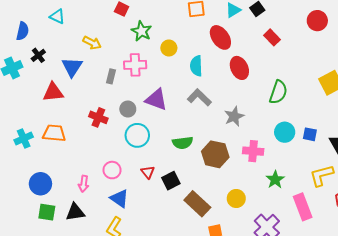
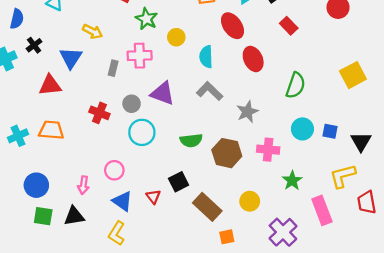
red triangle: (148, 172) -> (153, 197), moved

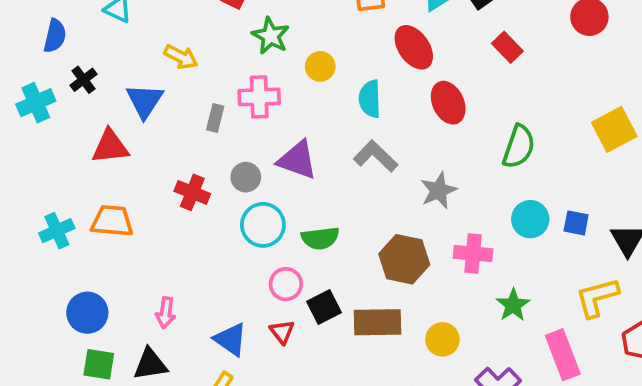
green semicircle: (191, 140) -> (320, 238), moved
pink circle: (114, 170) -> (286, 284), moved
brown rectangle: (207, 207) -> (378, 322), moved, turned -44

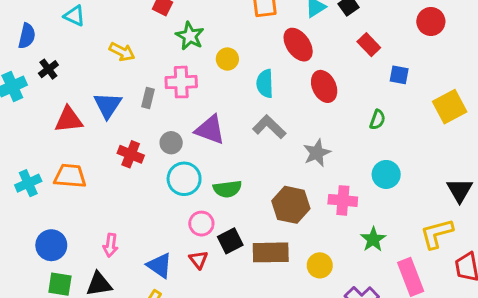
blue triangle: (145, 101) -> (108, 105), moved
green semicircle: (519, 147) -> (377, 120), size x0.6
blue square: (576, 223) -> (399, 75), moved

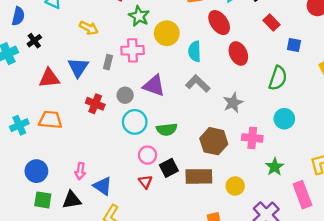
yellow circle: (227, 59) -> (167, 33), size x1.5
green semicircle: (377, 120) -> (278, 78), size x1.6
blue triangle: (160, 265) -> (103, 186), moved

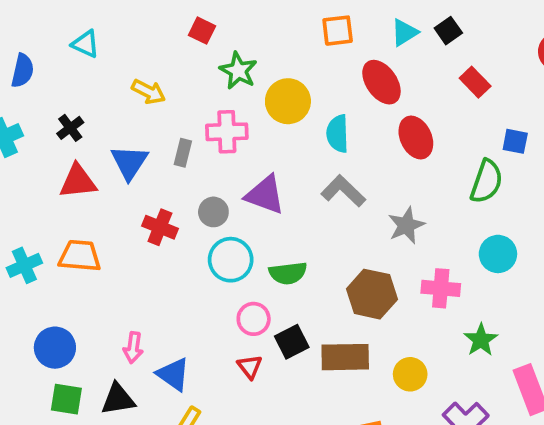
black cross: (34, 41) -> (70, 128), moved
blue square: (294, 45) -> (515, 141), moved

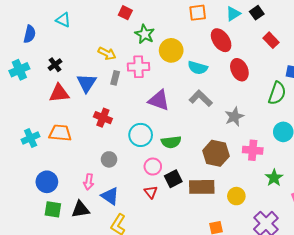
yellow arrow: (149, 92) -> (107, 53), moved
cyan semicircle: (338, 134) -> (198, 68), turned -72
gray circle: (213, 212) -> (109, 159), moved

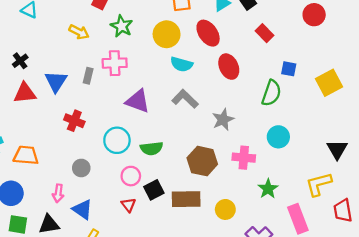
yellow circle: (171, 50) -> (167, 34), moved
yellow arrow: (107, 53) -> (79, 32), moved
orange trapezoid: (60, 133) -> (26, 155), moved

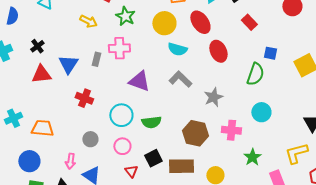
pink circle: (131, 176) -> (122, 146), moved

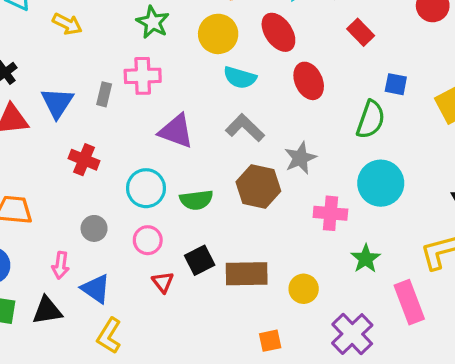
yellow arrow: (88, 21) -> (67, 24), moved
cyan circle: (261, 112) -> (381, 183), size x1.4
brown hexagon: (195, 133) -> (258, 187), moved

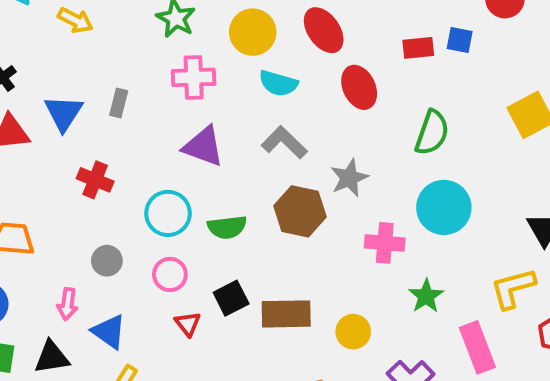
red rectangle: (361, 32) -> (418, 48), moved, turned -52
pink cross: (143, 76) -> (194, 77), moved
blue square: (396, 84) -> (460, 40), moved

